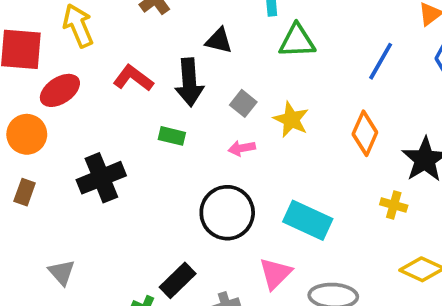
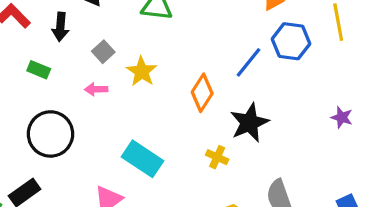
blue line: (381, 61) -> (248, 62), moved
black arrow: (189, 82) -> (60, 27), size x0.7
black circle: (227, 213) -> (50, 134), moved

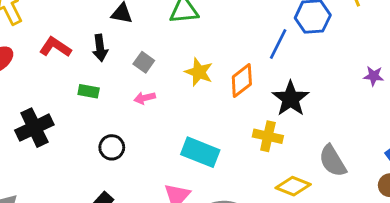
yellow star: (142, 72) -> (199, 72), moved
orange diamond: (202, 93) -> (242, 81), turned 32
black circle: (50, 134) -> (112, 147), size x0.6
yellow cross: (217, 157) -> (268, 136), size x1.4

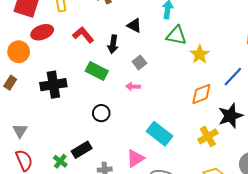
yellow star: (199, 72) -> (200, 54), moved
green rectangle: (89, 91) -> (97, 71), size x1.5
yellow cross: (268, 136) -> (208, 136), turned 30

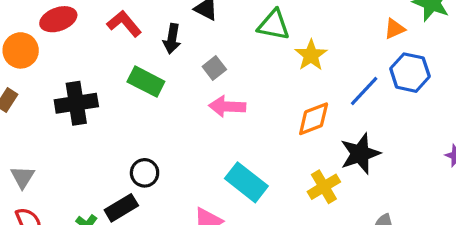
pink arrow: (133, 86) -> (227, 106), moved, size x1.5
black circle: (101, 113) -> (145, 173), moved

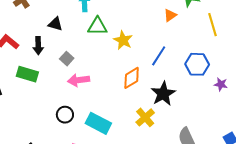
blue hexagon: (410, 73) -> (197, 64), moved
black circle: (145, 173) -> (65, 115), moved

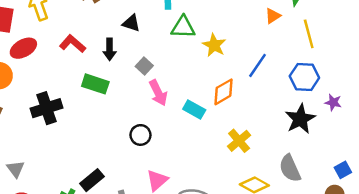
yellow line: (212, 25) -> (309, 34), moved
pink arrow: (79, 80) -> (158, 93), turned -110
black star: (163, 94) -> (300, 119), moved
cyan rectangle: (98, 123) -> (194, 109), moved, size x0.7

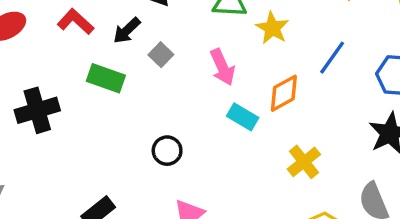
black arrow: (110, 49) -> (127, 30), turned 45
gray square: (144, 66) -> (161, 55), moved
pink arrow: (158, 93) -> (222, 67), moved

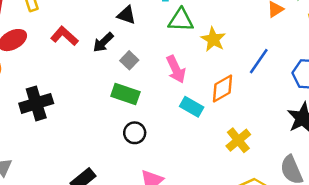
green rectangle: (106, 78) -> (125, 94), moved

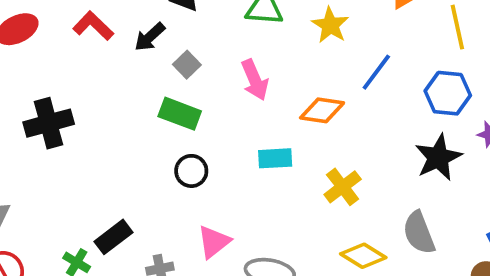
yellow star: (213, 39) -> (330, 25), moved
orange diamond: (223, 88) -> (322, 110), turned 36
cyan rectangle: (192, 107) -> (275, 158), moved, turned -35

